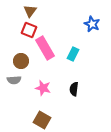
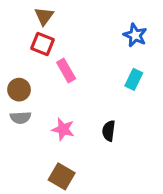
pink rectangle: (45, 48) -> (66, 71), size x0.7
cyan rectangle: (73, 54) -> (134, 79), moved
brown circle: (21, 61) -> (19, 90), moved

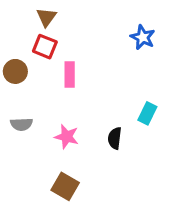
pink rectangle: (66, 71) -> (70, 75), turned 30
cyan rectangle: (134, 79) -> (147, 113), moved
brown circle: (19, 90) -> (15, 71), moved

